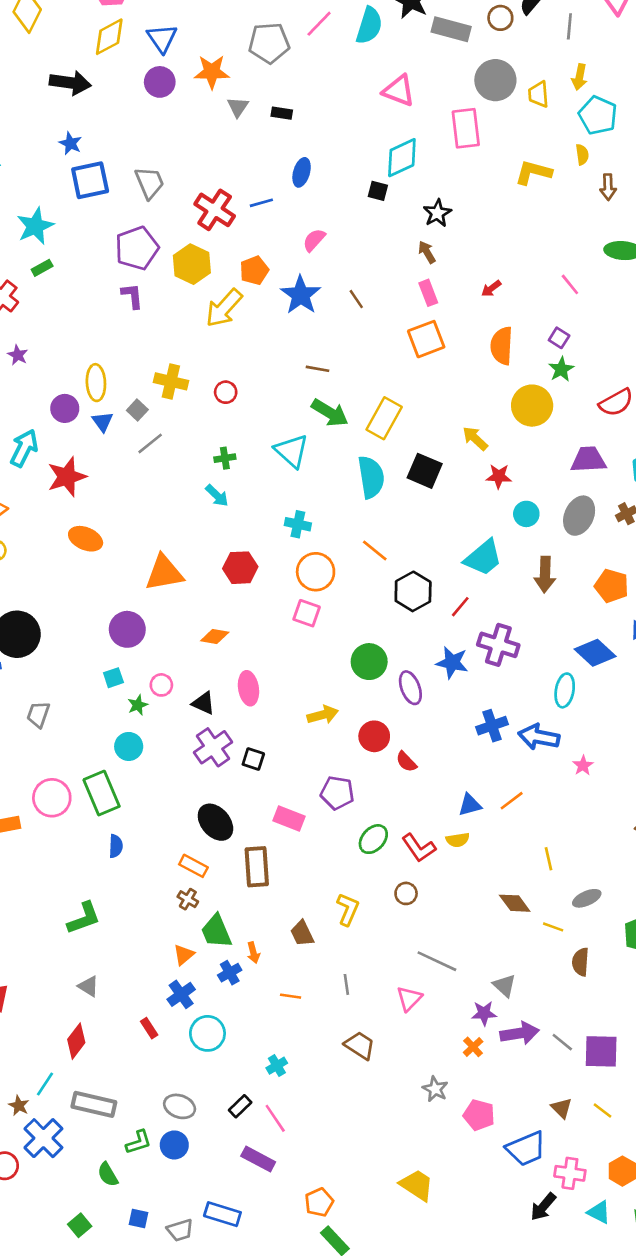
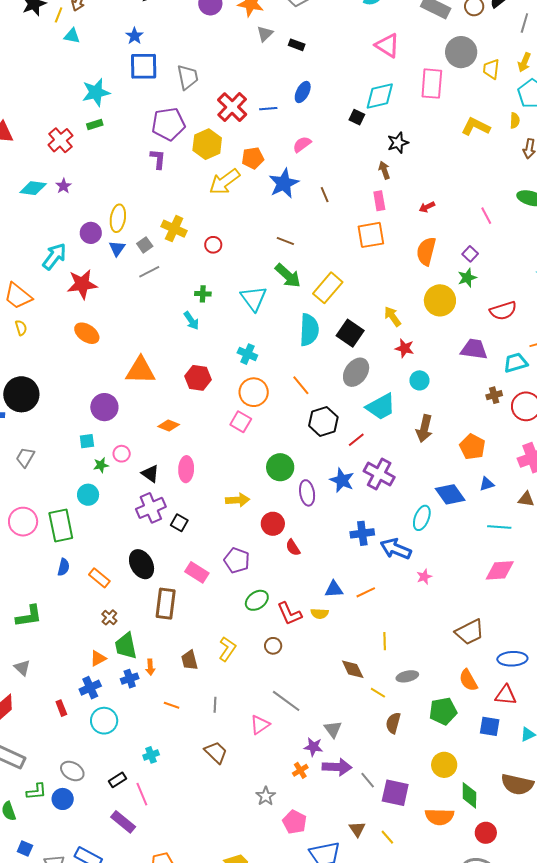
gray ellipse: (579, 516) -> (356, 372), moved
orange rectangle: (193, 866) -> (99, 578), moved

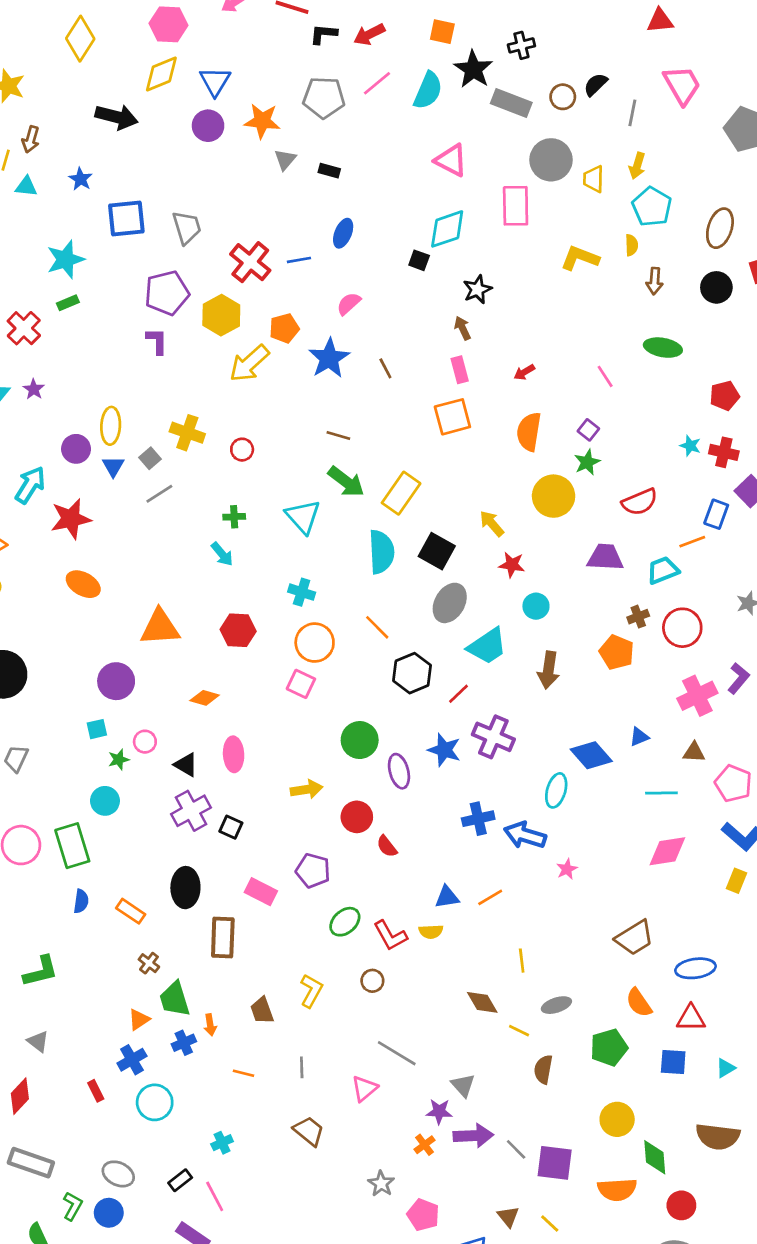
blue star: (134, 36) -> (81, 179), moved
orange pentagon: (472, 447) -> (617, 652), moved
black ellipse: (142, 564) -> (185, 888), turned 36
green L-shape: (36, 792) -> (73, 1206), turned -50

